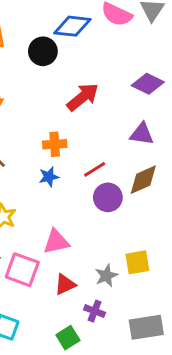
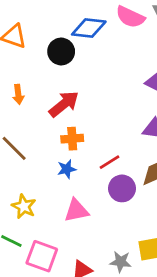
red arrow: (83, 97) -> (64, 104), moved
pink triangle: (56, 242) -> (76, 211), moved
gray star: (106, 276) -> (121, 262), turned 30

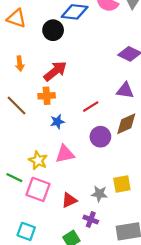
orange cross: (72, 139) -> (47, 96), moved
red line: (110, 162) -> (91, 107), moved
yellow star: (24, 206) -> (38, 160), moved

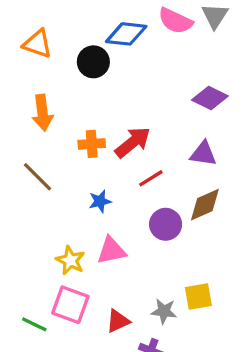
orange arrow: (20, 64) -> (42, 113), size x1.5
red arrow: (55, 71) -> (133, 142), moved
orange cross: (47, 96) -> (92, 144), moved
green line: (14, 178) -> (34, 324), moved

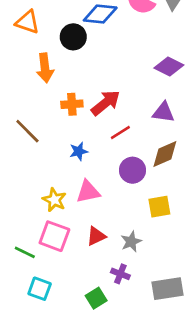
orange arrow: (42, 113) -> (45, 68), moved
yellow square: (198, 296) -> (159, 207), moved
gray star: (164, 311) -> (131, 242), turned -30
red triangle: (118, 321) -> (96, 236), moved

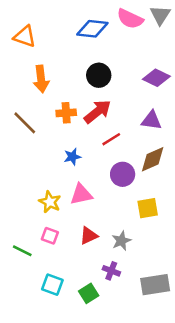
black circle: (73, 37) -> (99, 75), moved
brown line: (27, 131) -> (25, 123), moved
pink square: (54, 236) -> (50, 236), size x0.6
cyan square: (40, 289) -> (52, 285), moved

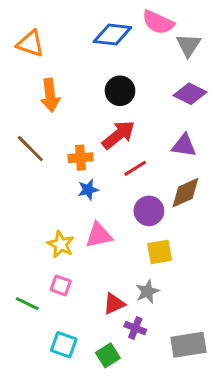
gray triangle: (160, 15) -> (188, 45), moved
orange cross: (66, 113) -> (80, 158), moved
yellow square: (148, 208) -> (160, 252), moved
red triangle: (89, 236) -> (114, 304), moved

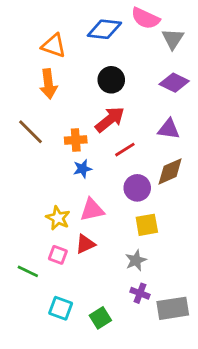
orange triangle: (30, 44) -> (54, 46), moved
red triangle: (114, 304) -> (85, 244), moved
purple cross: (135, 328) -> (140, 293), moved

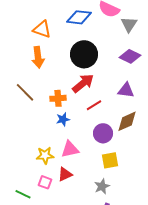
black circle: (111, 80) -> (84, 54), size x1.4
yellow star: (58, 218) -> (45, 155), turned -30

